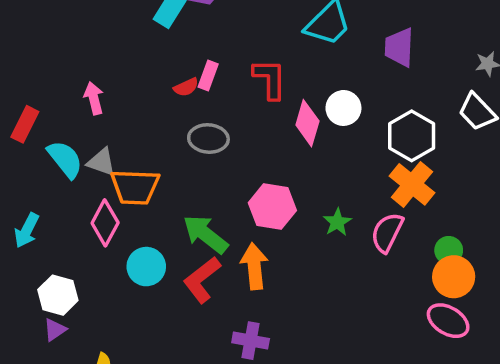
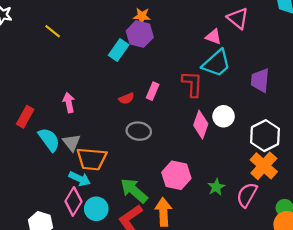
pink rectangle: (208, 76) -> (153, 91), moved
red L-shape: (270, 79) -> (192, 84), moved
gray triangle: (101, 162) -> (72, 143), turned 30
pink diamond: (105, 223) -> (73, 201), moved
cyan arrow: (27, 230) -> (80, 179), moved, turned -95

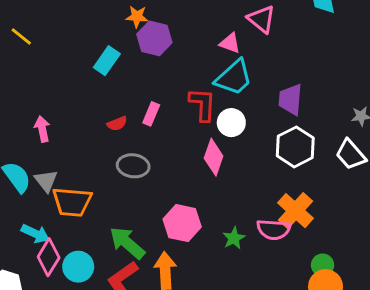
purple hexagon: (140, 34) -> (154, 38), moved
white circle: (224, 116) -> (231, 123), moved
white hexagon: (265, 136) -> (295, 147), moved
cyan arrow: (80, 179) -> (35, 234), moved
pink semicircle: (247, 195) -> (274, 229), moved, turned -115

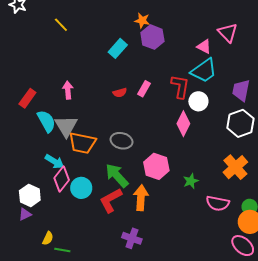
gray ellipse: (133, 166) -> (122, 141), moved
gray triangle: (46, 181) -> (66, 126), size x1.4
pink semicircle: (274, 229) -> (218, 203), moved

